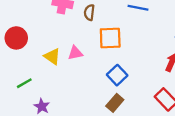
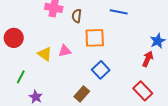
green line: (24, 83) -> (21, 77), turned -32
brown rectangle: (115, 103) -> (82, 94), moved

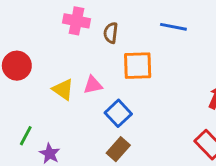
blue square: (101, 70) -> (118, 113), moved
green line: (21, 77) -> (26, 136), moved

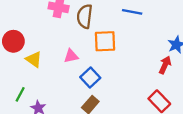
brown semicircle: (111, 33) -> (85, 16), size x1.5
yellow triangle: (63, 89) -> (34, 59), moved

